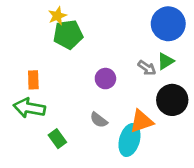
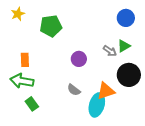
yellow star: (57, 16) -> (18, 14), moved
blue circle: (168, 24) -> (126, 18), size x0.7
green rectangle: (57, 139) -> (32, 104), moved

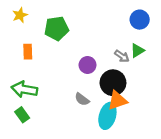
orange rectangle: (25, 60) -> (28, 52), moved
black circle: (129, 75) -> (113, 83), moved
green rectangle: (32, 104) -> (22, 115), moved

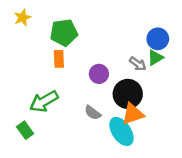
blue circle: (140, 20) -> (158, 39), moved
orange rectangle: (28, 52) -> (59, 59), moved
green arrow: (24, 89) -> (44, 101), moved, turned -40
cyan ellipse: (107, 116) -> (121, 131), turned -50

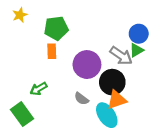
gray arrow: (138, 64) -> (121, 56), size x1.5
purple circle: (99, 74) -> (87, 65), size x1.6
green arrow: (44, 101) -> (39, 89), size x0.7
green rectangle: (25, 130) -> (22, 114), size x1.5

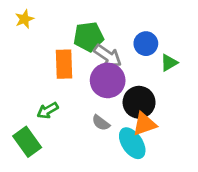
green pentagon: (56, 28) -> (89, 37), moved
blue circle: (139, 34) -> (146, 44), moved
orange rectangle: (52, 51) -> (64, 64), size x1.5
gray arrow: (121, 56) -> (108, 56), moved

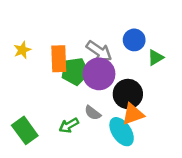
yellow star: (24, 19) -> (22, 50), moved
green pentagon: (89, 37) -> (75, 71), moved
green arrow: (48, 110) -> (69, 125), moved

